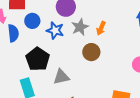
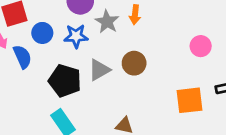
brown circle: (91, 52) -> (134, 63), moved
gray triangle: (61, 77) -> (99, 70), moved

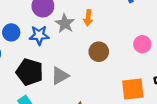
brown circle: (134, 63) -> (99, 52), moved
gray triangle: (99, 70) -> (60, 76), moved

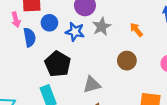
orange arrow: (88, 18) -> (136, 30), moved, turned 120
gray triangle: (60, 76) -> (92, 85), moved

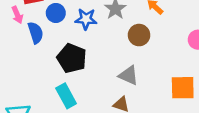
brown circle: (127, 61) -> (139, 35), moved
gray triangle: (92, 85) -> (129, 75), moved, turned 48

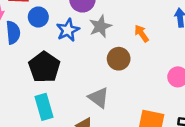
blue star: (86, 19) -> (68, 30), turned 30
cyan rectangle: (66, 96) -> (44, 107), moved

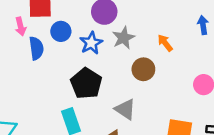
black pentagon: (44, 67) -> (86, 83), moved

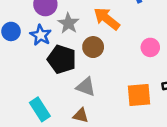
orange arrow: (165, 43) -> (107, 19), size x1.6
black pentagon: (86, 83) -> (62, 59), moved

